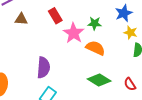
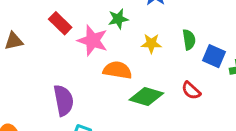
yellow star: (131, 33) -> (151, 43), moved
orange semicircle: (95, 48) -> (117, 70), moved

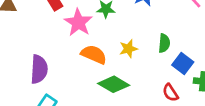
yellow star: (151, 43) -> (128, 49), moved, turned -30
red semicircle: (191, 91) -> (170, 93), moved

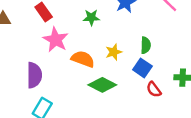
pink star: (78, 22) -> (56, 40), moved
blue square: (183, 63) -> (142, 68), moved

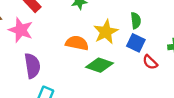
pink star: (56, 40) -> (21, 30), moved
yellow star: (114, 52) -> (106, 32), size x1.5

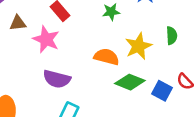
blue square: (136, 43) -> (162, 91), moved
purple semicircle: (32, 66) -> (57, 79), turned 110

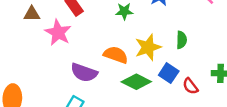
purple semicircle: (57, 79) -> (84, 73), moved
blue square: (162, 91) -> (169, 73), moved

